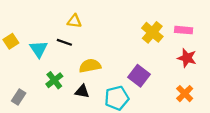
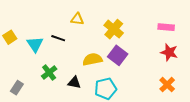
yellow triangle: (74, 21) -> (77, 19), moved
yellow cross: (152, 32) -> (114, 29), moved
yellow semicircle: (90, 66) -> (92, 59), moved
purple square: (139, 76) -> (118, 55), moved

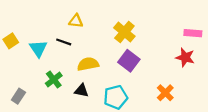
yellow triangle: (77, 19) -> (76, 21), moved
pink rectangle: (166, 27) -> (193, 33), moved
yellow semicircle: (92, 59) -> (88, 64), moved
orange cross: (167, 85) -> (165, 93), moved

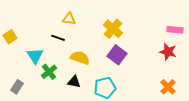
cyan triangle: (38, 49) -> (35, 56), moved
yellow semicircle: (88, 64) -> (80, 58), turned 30
orange cross: (165, 93) -> (168, 87), moved

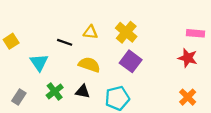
yellow triangle: (69, 19) -> (90, 32), moved
green cross: (49, 72) -> (55, 91), moved

